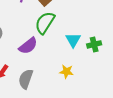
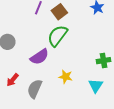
cyan triangle: (73, 40) -> (96, 86), moved
yellow star: (66, 72) -> (66, 77), moved

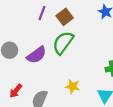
purple semicircle: (40, 57) -> (36, 55), moved

